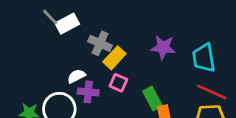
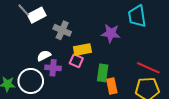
yellow rectangle: (114, 58) -> (82, 50), moved, turned 36
cyan trapezoid: (204, 58) -> (137, 16), moved
green rectangle: (153, 99) -> (103, 73), turned 36

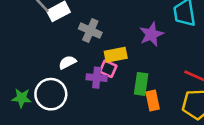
purple star: (111, 33) -> (151, 34), turned -30
purple cross: (53, 68) -> (97, 78), moved

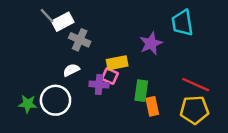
gray cross: (90, 31) -> (80, 40), moved

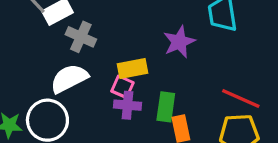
white semicircle: (71, 70) -> (69, 79), size x1.6
purple cross: (99, 85) -> (127, 105), moved

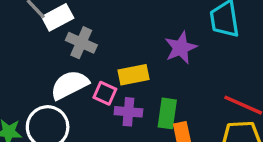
pink square: (122, 87) -> (105, 93), moved

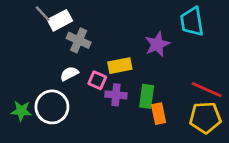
white semicircle: (69, 85) -> (69, 74), size x0.6

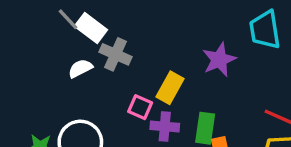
white rectangle: (60, 20) -> (91, 28), turned 65
yellow rectangle: (120, 66) -> (170, 88), turned -50
white semicircle: (69, 74) -> (80, 68), moved

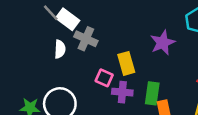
white semicircle: (80, 68) -> (60, 49), turned 120
yellow rectangle: (170, 88) -> (126, 63), turned -45

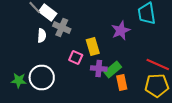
purple cross: (122, 92) -> (99, 68), moved
green rectangle: (152, 93) -> (113, 70), turned 42

